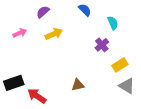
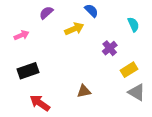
cyan semicircle: (113, 23) -> (133, 25), moved
yellow arrow: (54, 34) -> (74, 29), moved
black rectangle: (14, 83) -> (28, 71), moved

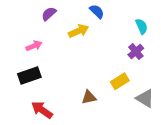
pink arrow: (22, 35) -> (34, 46), moved
purple cross: (110, 48) -> (136, 52), moved
yellow rectangle: (129, 70) -> (120, 81), moved

